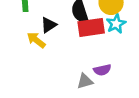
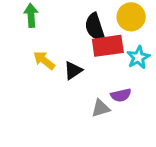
cyan star: (116, 24) -> (138, 57), moved
black triangle: (49, 25) -> (73, 70), moved

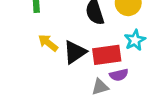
red rectangle: (108, 46) -> (107, 55), moved
black triangle: (73, 70) -> (75, 52), size x1.4

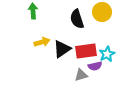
cyan star: (135, 40) -> (107, 54), moved
yellow arrow: (48, 43) -> (42, 42), turned 126

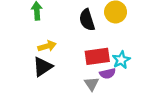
black triangle: (62, 49) -> (43, 67), moved
gray triangle: (81, 75) -> (92, 84), turned -48

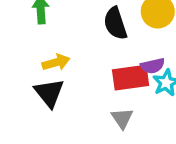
black triangle: (43, 67) -> (49, 93), turned -35
purple semicircle: (108, 74) -> (153, 66), moved

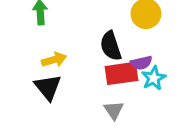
black semicircle: (115, 23) -> (111, 46), moved

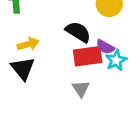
black semicircle: (111, 46) -> (78, 32), turned 140
purple semicircle: (141, 63) -> (105, 47), turned 42

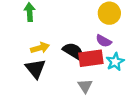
black semicircle: (78, 32) -> (74, 51), moved
purple semicircle: (105, 47) -> (104, 41), moved

